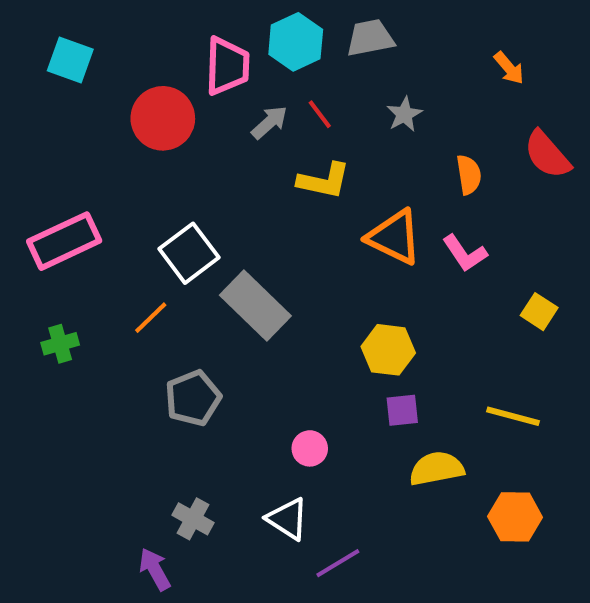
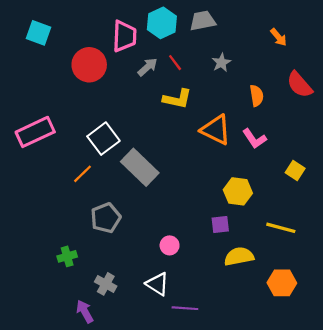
green cross: (60, 344) -> (67, 256), moved
yellow hexagon: (388, 350) -> (238, 191), moved
purple line: (338, 563) -> (185, 308), turned 35

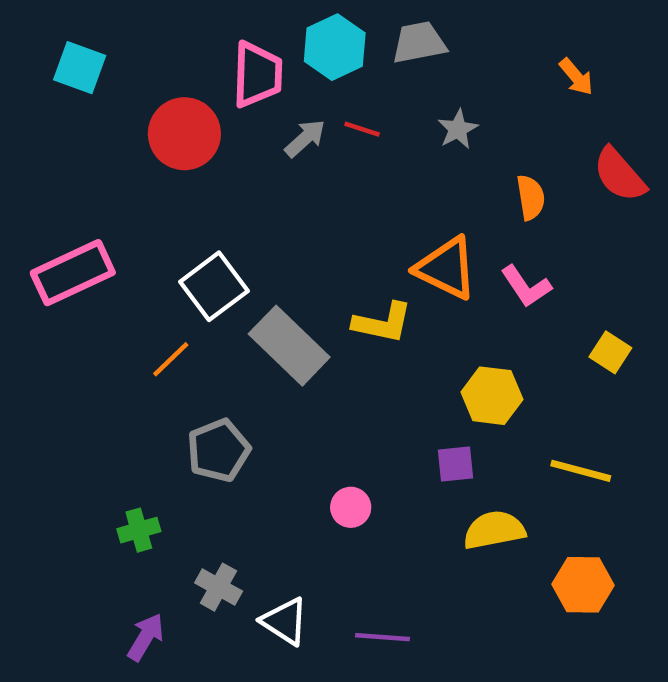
red line: (175, 63) -> (362, 129), turned -35
yellow L-shape: (177, 99) -> (383, 323), moved
white triangle: (157, 284) -> (285, 621), moved
purple arrow: (85, 311) -> (146, 637), moved, turned 60

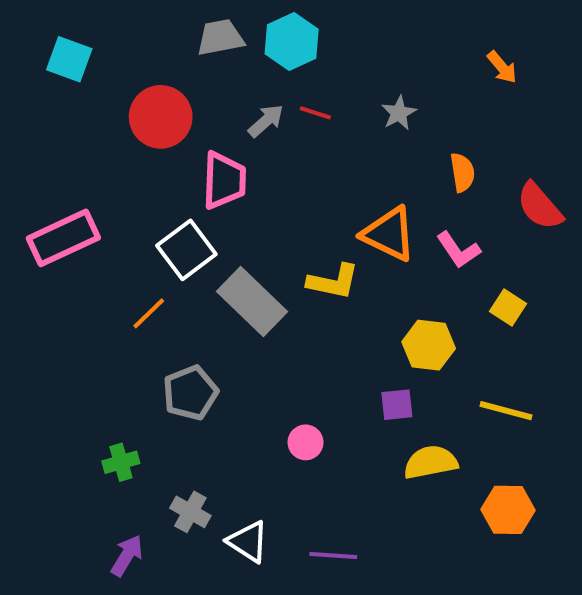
gray trapezoid: (419, 43) -> (220, 37), moved
pink trapezoid: (257, 74) -> (224, 180), moved
red semicircle: (619, 175) -> (540, 206), moved
yellow square: (610, 352) -> (508, 307), moved

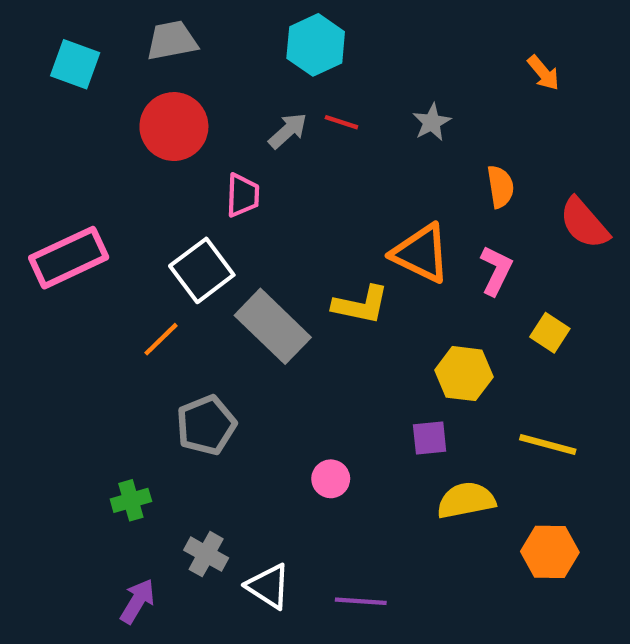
gray trapezoid: (220, 37) -> (172, 41), moved
pink trapezoid: (224, 180) -> (243, 195), size x0.7
pink L-shape: (458, 250) -> (496, 270), turned -120

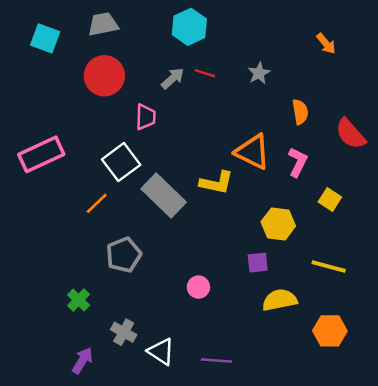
green cross: (131, 500) -> (79, 300), turned -30

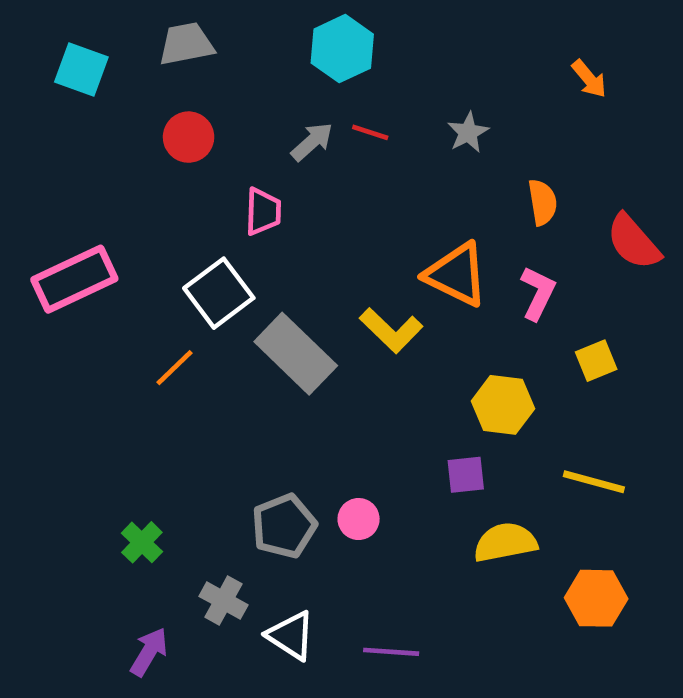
red circle: (104, 76) -> (189, 137), size x0.7
yellow L-shape: (216, 183) -> (391, 330), turned 32
yellow square: (330, 199) -> (596, 361), turned 35
gray pentagon: (124, 255) -> (284, 526), moved

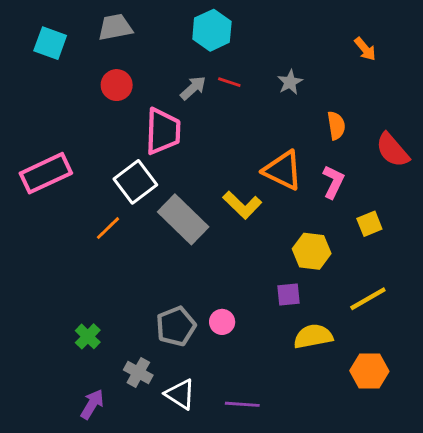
pink trapezoid: (263, 212) -> (163, 131), size x1.6
yellow line: (594, 482) -> (368, 299), turned -45

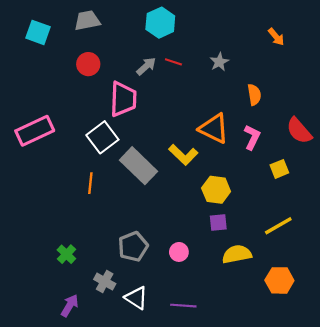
red semicircle: (393, 150) -> (299, 131), moved
orange line: (108, 228) -> (90, 183), moved, turned -40
yellow hexagon: (312, 251) -> (216, 190), moved
pink circle: (222, 322) -> (179, 252), moved

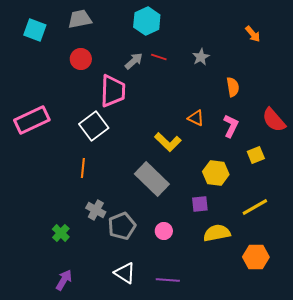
orange triangle: (214, 129) -> (196, 118), size x0.6
gray rectangle: (139, 166) -> (152, 179), moved
yellow hexagon: (216, 190) -> (216, 173), moved
gray cross: (105, 281) -> (96, 210), moved

